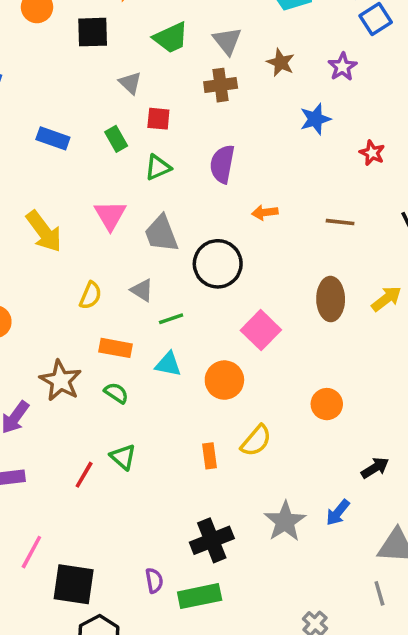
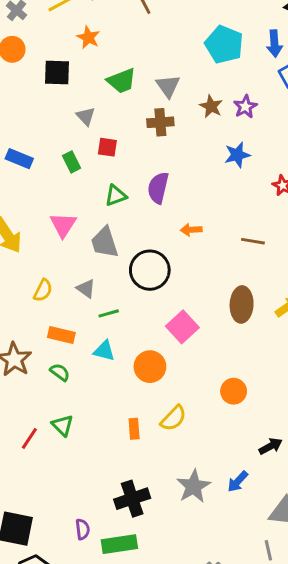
purple star: (342, 67) -> (245, 107), moved
green triangle: (158, 167) -> (116, 196), moved

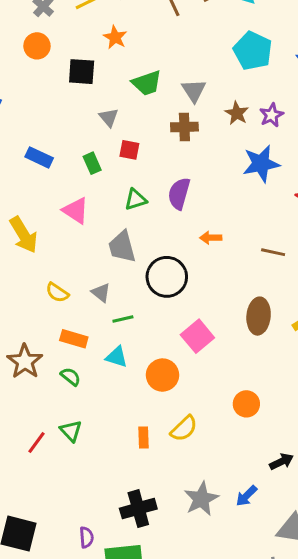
blue star: (237, 155) -> (261, 164), size x1.4
pink triangle: (63, 225) -> (76, 211), moved, turned -32
yellow semicircle: (43, 290) -> (57, 293), turned 95

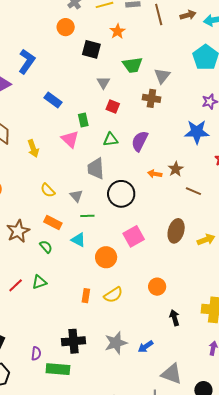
brown star: (237, 113) -> (176, 169), moved
green rectangle: (92, 163) -> (83, 120), moved
yellow arrow: (24, 235) -> (33, 149), size x0.7
green triangle: (71, 431) -> (39, 282), turned 42
black arrow: (281, 462) -> (174, 318), moved, turned -91

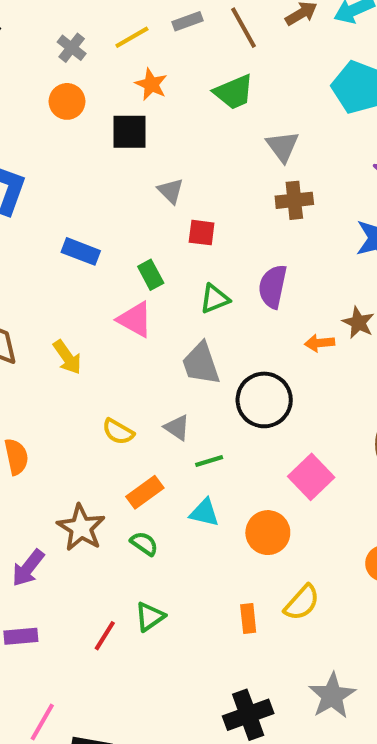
orange star: (118, 31) -> (151, 84), moved
green trapezoid: (132, 65) -> (234, 92), moved
brown cross: (151, 98) -> (294, 200), moved
orange rectangle: (53, 222) -> (145, 492), turned -48

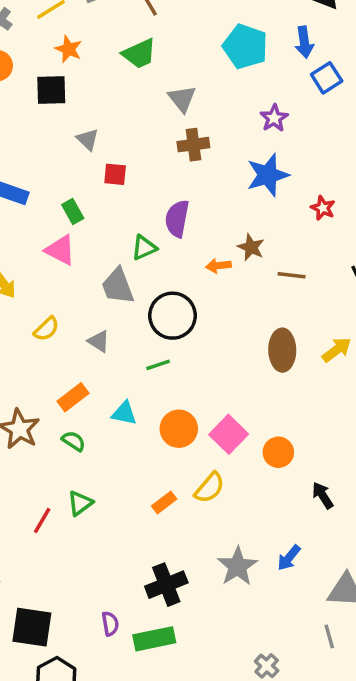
green triangle: (215, 299) -> (144, 248), moved
yellow semicircle: (118, 432) -> (46, 329), moved, turned -72
green line: (209, 461) -> (158, 365), moved
pink square: (311, 477) -> (229, 434), moved
orange rectangle: (248, 619) -> (164, 503), turned 60

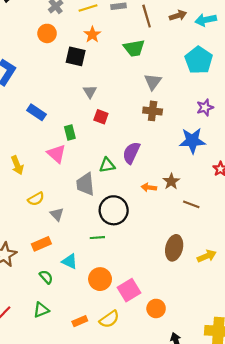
gray triangle: (99, 341) -> (57, 214), moved
green semicircle: (74, 441) -> (46, 277), moved
green triangle: (80, 503) -> (41, 310), moved

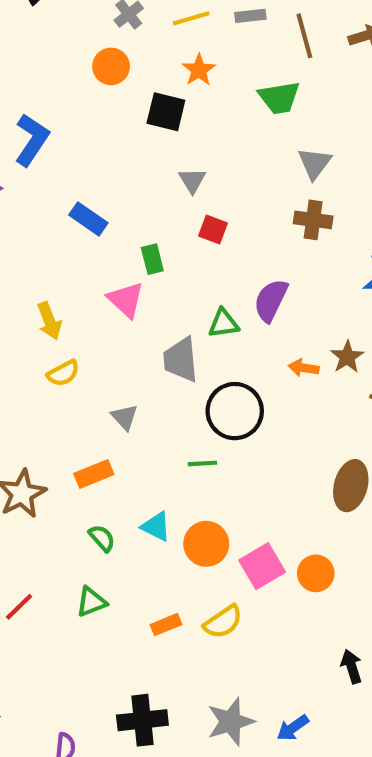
yellow semicircle: (36, 199) -> (63, 373), moved
cyan triangle: (70, 261) -> (156, 527), moved
orange circle: (156, 308) -> (316, 573), moved

